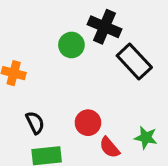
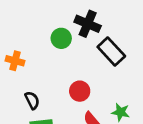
red circle: (88, 123) -> (80, 91), moved

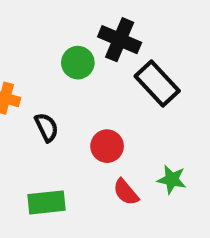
black semicircle: (32, 100) -> (47, 127), moved

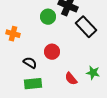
black semicircle: (47, 127) -> (30, 63), moved, turned -32
red circle: (107, 146) -> (52, 52), moved

